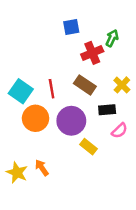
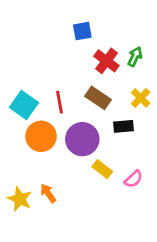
green arrow: (112, 38) -> (135, 57), moved
red cross: (92, 53) -> (106, 61), turned -30
pink semicircle: (119, 131) -> (134, 179), moved

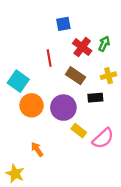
yellow cross: (141, 98) -> (109, 76), turned 32
red line: (60, 102) -> (49, 58), moved
pink semicircle: (134, 179) -> (103, 138), size x1.5
yellow star: (20, 199) -> (15, 174), moved

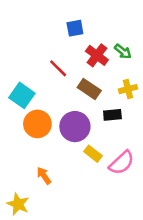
green arrow: (104, 44) -> (123, 52), turned 104
red line: (49, 58) -> (58, 68), turned -35

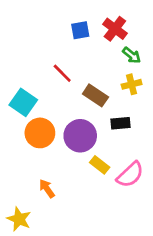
red cross: (97, 55) -> (115, 29), moved
yellow cross: (128, 89) -> (132, 84), moved

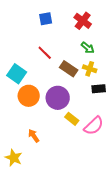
blue square: (80, 30) -> (46, 19), moved
green arrow: (132, 55) -> (88, 48), moved
yellow cross: (132, 84) -> (90, 69), moved, turned 32
black rectangle: (120, 123) -> (99, 89), moved

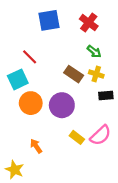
blue square: (46, 19) -> (49, 20), size x1.5
red line: (45, 53) -> (30, 57), moved
cyan square: (17, 74) -> (18, 79), turned 30
yellow rectangle: (72, 119) -> (77, 137), moved

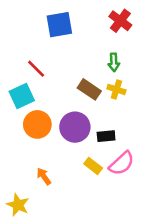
red cross: (89, 23) -> (120, 21), moved
green arrow: (94, 52) -> (114, 62), turned 48
black rectangle: (106, 96) -> (106, 136), moved

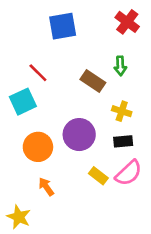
brown rectangle: (89, 89) -> (93, 81), moved
yellow cross: (116, 89) -> (122, 111), moved
orange circle: (37, 124) -> (38, 147), moved
black rectangle: (106, 136) -> (123, 141), moved

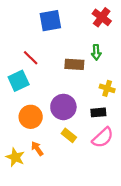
brown rectangle: (93, 81) -> (74, 64), turned -30
yellow cross: (122, 111) -> (107, 88), moved
yellow rectangle: (98, 176) -> (69, 135), moved
yellow star: (19, 217) -> (15, 157), moved

